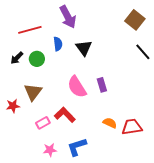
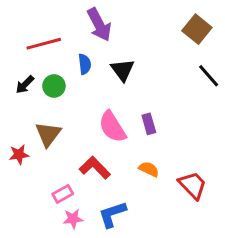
pink rectangle: (43, 123) -> (63, 194), moved
orange semicircle: (110, 123) -> (149, 169), moved
red trapezoid: (132, 127) -> (193, 185), turned 55

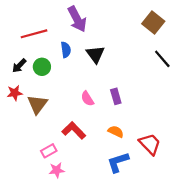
pink semicircle: (112, 127) -> (87, 99), size x0.6
red star: (19, 155) -> (15, 93), moved
blue L-shape: (112, 214) -> (118, 162), moved

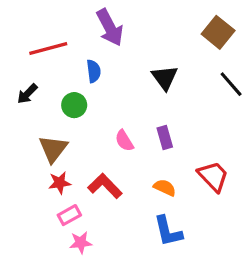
black triangle: (95, 54) -> (165, 78), moved
green circle: (42, 67) -> (74, 105), moved
red star: (15, 93) -> (60, 183), moved
red trapezoid: (150, 144) -> (213, 176), moved
blue L-shape: (118, 162) -> (168, 231), turned -85

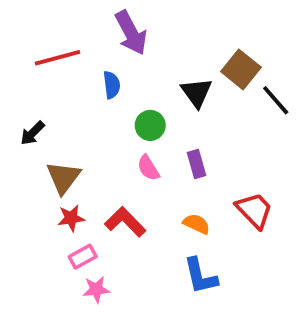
brown square: (218, 32) -> (241, 69), moved
black arrow: (27, 94) -> (32, 133), moved
green circle: (74, 105) -> (150, 125), moved

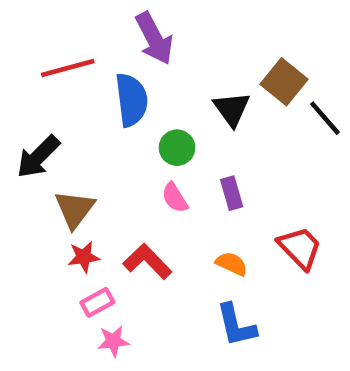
blue semicircle: (112, 85) -> (131, 100), size x1.6
black arrow: (32, 133) -> (38, 157), size x1.5

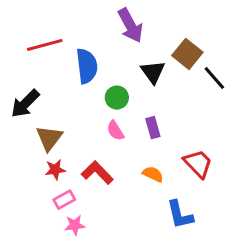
purple arrow: (154, 38) -> (130, 25), moved
blue L-shape: (236, 325) -> (180, 215), moved

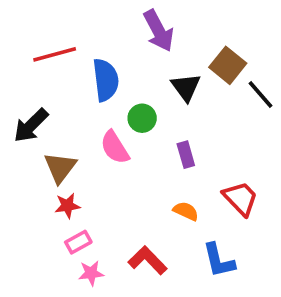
pink semicircle: (115, 131) -> (115, 147), moved, size x1.4
red L-shape: (97, 173) -> (148, 260), moved

